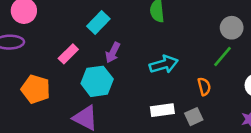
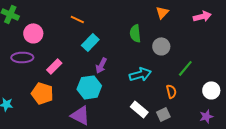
gray circle: (232, 28) -> (161, 46), moved
pink rectangle: (68, 54) -> (54, 66), moved
white rectangle: (162, 110) -> (139, 109), turned 48

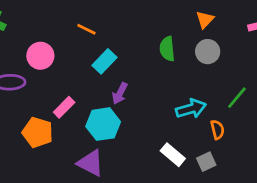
pink circle: (33, 33) -> (40, 56), moved
gray circle: (161, 46) -> (208, 52), moved
pink rectangle: (54, 66) -> (64, 107), moved
cyan arrow: (140, 74) -> (191, 109), moved

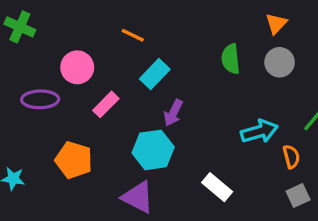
pink rectangle: (64, 107) -> (106, 104), moved
white rectangle: (173, 155) -> (217, 187), moved
gray square: (206, 162) -> (298, 195), moved

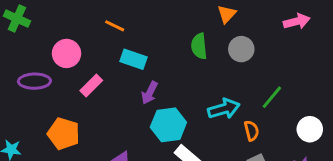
orange triangle: (276, 23) -> (227, 14), moved
cyan rectangle: (155, 74) -> (134, 59), turned 65
cyan hexagon: (153, 150) -> (168, 125), moved

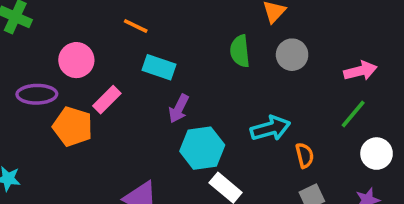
pink arrow: (297, 21) -> (360, 71), moved
green line: (272, 97) -> (353, 114), moved
orange pentagon: (64, 134) -> (73, 127), moved

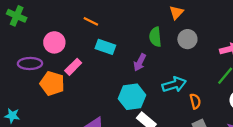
purple arrow: (179, 109) -> (140, 62), moved

